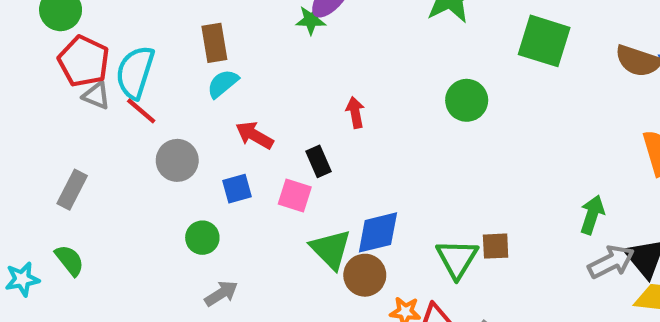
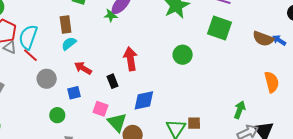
red arrow: (355, 112) -> (130, 59), size x1.6
pink square: (295, 195) -> (101, 109), moved
blue diamond: (378, 232) -> (144, 100), moved

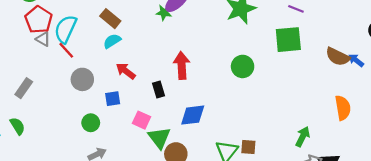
brown rectangle: (66, 24) -> (110, 19), turned -48
green square: (220, 28) -> (288, 40), turned -30

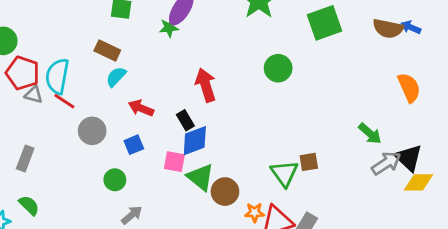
blue diamond: (193, 115) -> (195, 141), moved
green arrow: (303, 137) -> (370, 134), turned 120

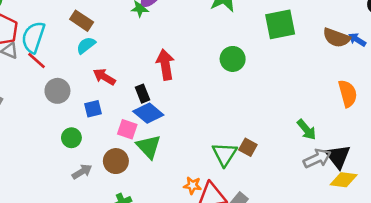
blue diamond: (195, 141) -> (148, 113), turned 52
brown square: (309, 162) -> (248, 147), turned 30
brown circle: (225, 192) -> (116, 161), moved

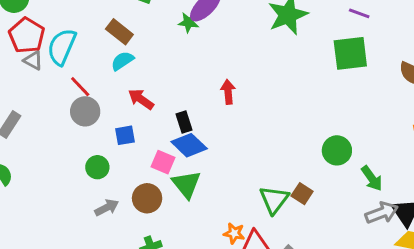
green circle: (233, 59) -> (337, 150), moved
red line: (36, 61) -> (80, 87), moved
red arrow: (165, 65) -> (228, 92), moved, size x0.7

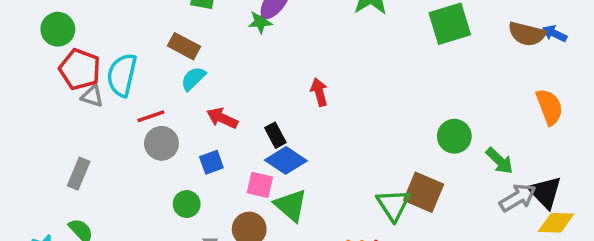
red line: (80, 87) -> (151, 116), turned -55
brown square: (302, 194) -> (424, 192), size x1.6

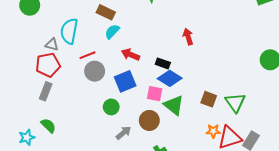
red pentagon: (80, 69) -> (48, 65), moved, turned -30
black rectangle: (275, 135) -> (163, 63), turned -40
blue square: (211, 162) -> (125, 81), size x1.5
brown square: (424, 192) -> (209, 99), moved, size x0.7

